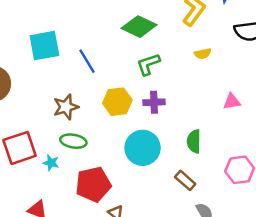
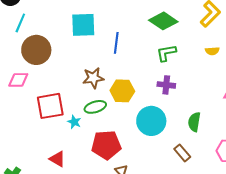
blue line: (87, 61) -> (116, 43), turned 30
yellow hexagon: (117, 102) -> (122, 91), moved
green ellipse: (73, 141) -> (95, 107), turned -35

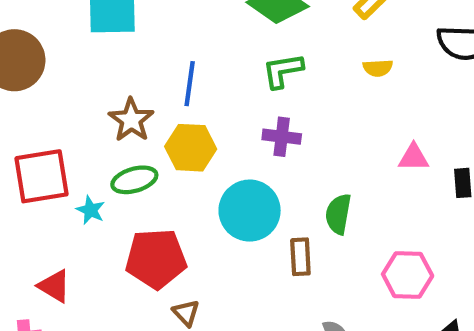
blue line: (116, 43) -> (190, 84), moved
brown star: (93, 78) -> (131, 120), turned -30
brown rectangle: (182, 153) -> (300, 257), moved, turned 36

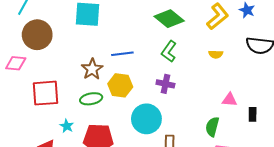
green L-shape: (283, 71) -> (169, 51), turned -50
blue line: (190, 84) -> (122, 54), turned 70
cyan star: (91, 210) -> (67, 126), moved
green semicircle: (338, 214) -> (212, 127), moved

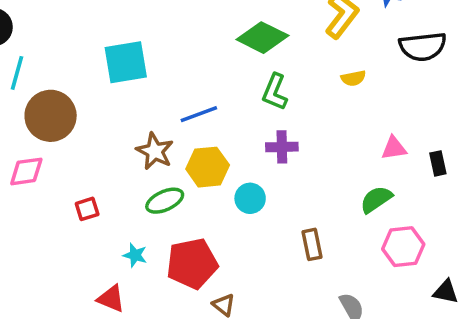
red square: (45, 93) -> (87, 209), size x0.5
cyan circle: (146, 119) -> (250, 198), moved, size x0.6
green semicircle: (212, 127) -> (376, 199), turned 54

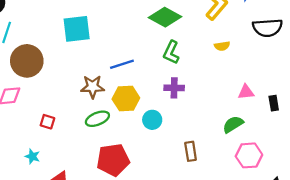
brown star: (155, 151) -> (93, 87), turned -30
red square: (87, 209) -> (47, 122), turned 32
cyan star: (135, 255) -> (32, 156), moved

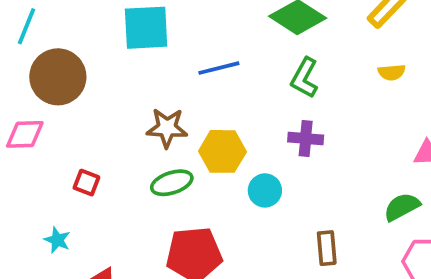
blue line: (122, 64) -> (219, 68), moved

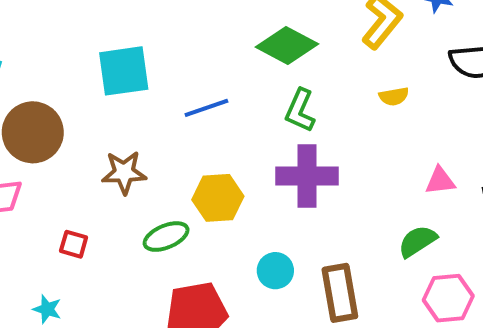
brown star: (167, 128) -> (124, 173), moved
purple cross: (306, 138) -> (307, 176), size x1.6
cyan circle: (265, 190) -> (275, 271), moved
brown rectangle: (327, 248) -> (340, 293), size x1.5

